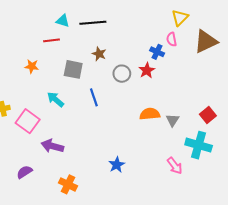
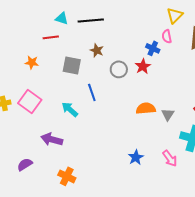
cyan arrow: (56, 99) -> (70, 109), moved
pink square: (28, 121) -> (30, 101), moved
blue star: (117, 165) -> (136, 157), moved

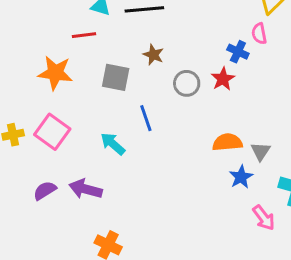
orange star: (32, 62) -> (55, 73), size x1.6
blue star: (136, 157) -> (241, 177), moved
purple semicircle: (25, 164) -> (45, 191), moved

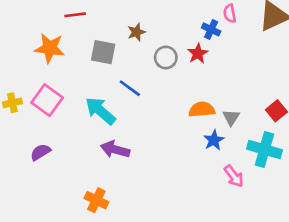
brown star: (153, 55) -> (136, 32), turned 30
blue line: (146, 118) -> (130, 88), turned -35
cyan arrow: (113, 144) -> (100, 111), size x1.4
purple arrow: (86, 189) -> (115, 149), moved

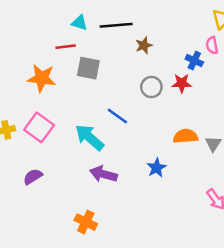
brown star: (136, 32) -> (144, 45), moved
gray square: (103, 52) -> (88, 68), moved
red star: (198, 53) -> (182, 83), turned 30
blue star: (214, 140) -> (156, 168), moved

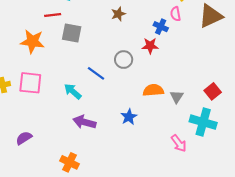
gray circle: (151, 87) -> (124, 60), moved
pink square: (39, 127) -> (30, 83), turned -30
cyan arrow: (90, 137) -> (73, 91), size x0.7
purple semicircle: (33, 177) -> (24, 138), moved

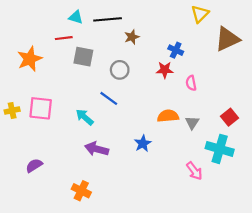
pink semicircle: (176, 14) -> (191, 83), moved
orange star: (32, 41) -> (30, 59), moved, turned -30
gray circle: (124, 60) -> (120, 70), moved

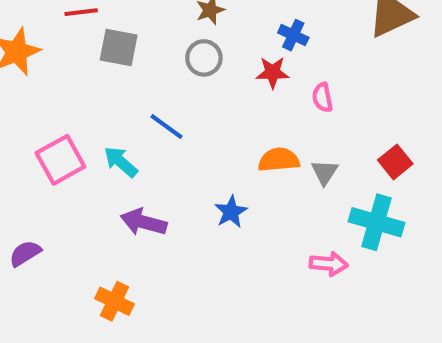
gray circle: (120, 70) -> (204, 58), moved
pink square: (41, 108) -> (60, 160), moved, turned -35
pink arrow: (194, 171) -> (329, 264), turned -48

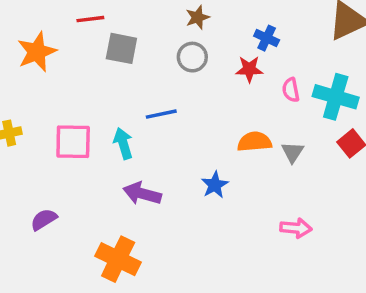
blue line: (166, 127) -> (161, 114), turned -48
pink square: (60, 160) -> (73, 142), turned 30
cyan arrow: (121, 162) -> (123, 143), turned 32
cyan cross: (377, 222) -> (336, 97), moved
orange cross: (114, 301) -> (118, 259), size x1.4

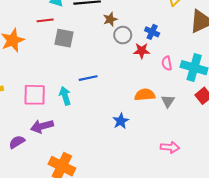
gray circle: (192, 57) -> (123, 35), moved
purple arrow: (142, 194) -> (42, 126), moved, turned -30

